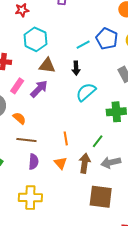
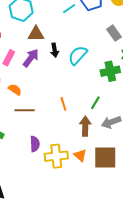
black arrow: (76, 68) -> (55, 50), moved
purple semicircle: (34, 162) -> (35, 144), moved
orange triangle: (61, 163) -> (80, 155), moved
yellow cross: (30, 198) -> (56, 156), moved

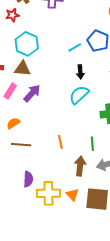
brown triangle: (36, 34) -> (22, 69), moved
black arrow: (55, 50) -> (80, 72), moved
orange semicircle: (15, 90) -> (13, 123), turned -72
green line: (95, 103) -> (92, 144), turned -40

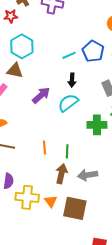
purple arrow: (32, 93) -> (41, 95), moved
green line: (92, 144) -> (67, 151), moved

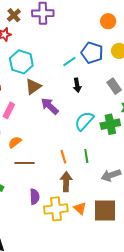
brown triangle: (15, 71) -> (33, 87), moved, turned -36
purple arrow: (41, 95) -> (50, 106), turned -84
cyan semicircle: (68, 103) -> (84, 121), moved
brown arrow: (61, 174) -> (66, 182), moved

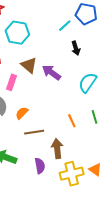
brown triangle: (33, 87) -> (29, 65), moved, turned -36
brown arrow: (66, 182) -> (57, 149), moved
purple semicircle: (35, 197) -> (40, 166), moved

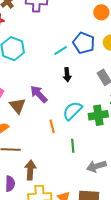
brown triangle: (29, 65) -> (18, 106), moved
orange line: (72, 121) -> (52, 126), moved

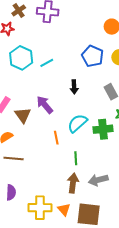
cyan line: (61, 51) -> (47, 63), moved
brown arrow: (30, 170) -> (73, 183), moved

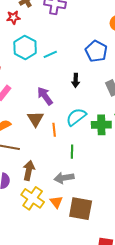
brown triangle: (23, 115) -> (35, 119), moved
gray arrow: (98, 180) -> (64, 178), moved
brown arrow: (73, 183) -> (29, 170), moved
yellow cross: (40, 208) -> (33, 198), turned 30

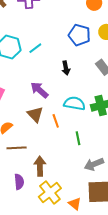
cyan semicircle: (76, 117) -> (74, 103), turned 60
gray arrow: (64, 178) -> (94, 164), moved
yellow cross: (33, 198) -> (50, 193), turned 30
orange triangle: (56, 202) -> (75, 204), moved

